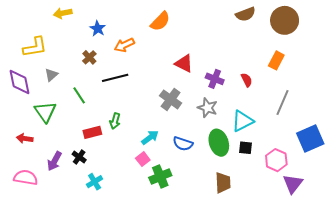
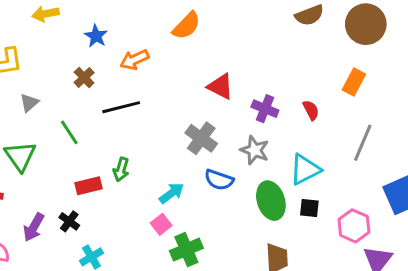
blue semicircle: (183, 144) -> (219, 180), moved

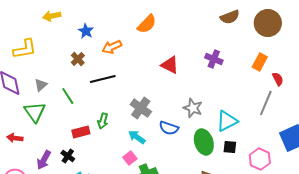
gray triangle: (29, 103) -> (41, 85), moved
purple cross: (265, 109) -> (214, 59), moved
red semicircle: (311, 110) -> (278, 79), moved
gray cross: (201, 138) -> (141, 108), moved
cyan arrow: (172, 193) -> (137, 137), turned -108

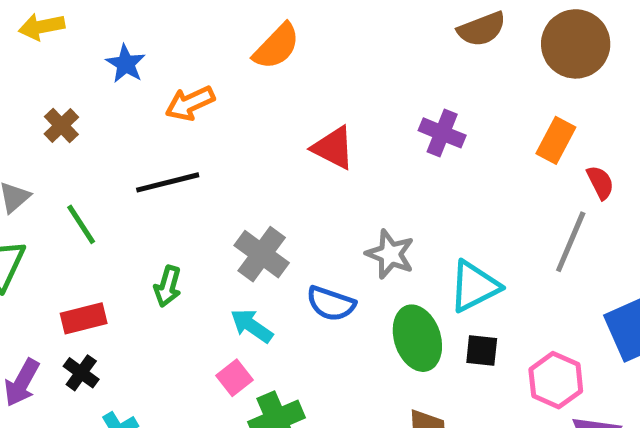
brown cross: (78, 59) -> (61, 126), moved
red rectangle: (81, 132) -> (84, 318), moved

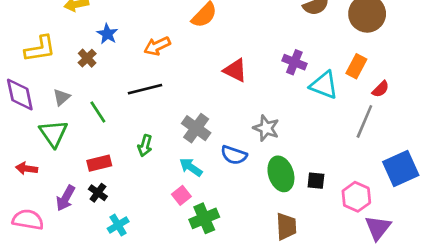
blue star: (126, 64) -> (107, 34), moved
red semicircle: (600, 182) -> (381, 89), turned 72
cyan triangle: (474, 286) -> (324, 85), moved, turned 48

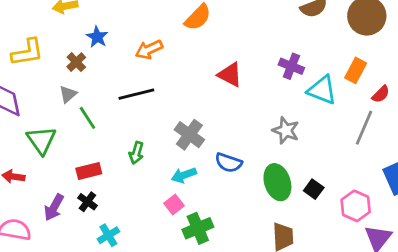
gray triangle: (62, 97) -> (68, 94), moved
gray star: (266, 128) -> (286, 130), moved
cyan arrow: (191, 167) -> (184, 175), turned -55
black square: (316, 181) -> (314, 189), turned 30

